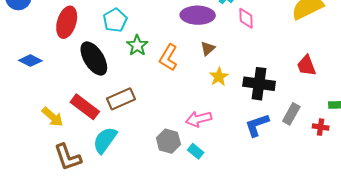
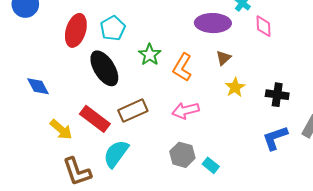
cyan pentagon: (115, 20) -> (113, 28), moved
blue diamond: (30, 61) -> (38, 86), moved, turned 35
black cross: (259, 84) -> (277, 95), size x0.7
pink arrow: (199, 119) -> (186, 111), moved

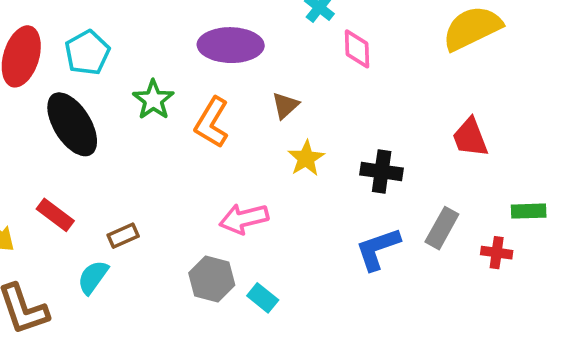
purple ellipse: (213, 23) -> (231, 45), moved
brown rectangle: (133, 111) -> (123, 236), moved, size x0.6
pink arrow: (186, 111) -> (244, 219), moved
red rectangle: (95, 119) -> (55, 215), size x0.7
cyan semicircle: (116, 154) -> (93, 277), size x0.7

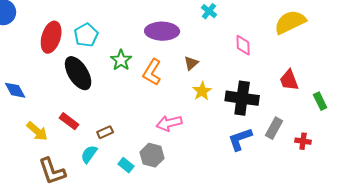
pink diamond: (357, 49) -> (243, 45), moved
black cross: (382, 171) -> (242, 98), size x1.5
green rectangle: (529, 211) -> (320, 101), moved, turned 66
cyan rectangle: (263, 298) -> (126, 165), moved

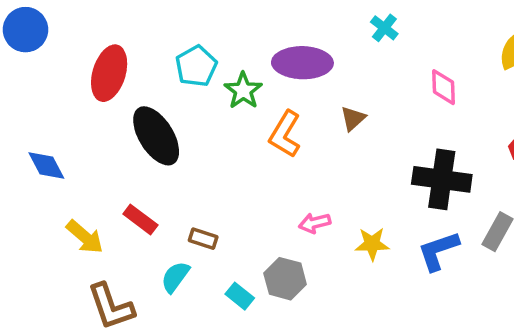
cyan pentagon: (86, 35) -> (196, 66), moved
green star: (121, 60) -> (243, 91), moved
yellow star: (202, 91) -> (372, 244), moved, turned 30
pink arrow: (169, 123) -> (315, 223), size x0.7
brown rectangle: (105, 132) -> (203, 239), turned 42

